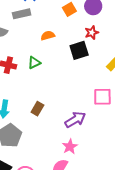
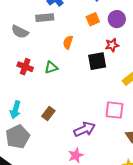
orange semicircle: (48, 36) -> (68, 42), turned -64

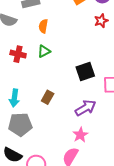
orange semicircle: (68, 42) -> (43, 26), moved
black square: (97, 61) -> (85, 72), moved
gray pentagon: (18, 137) -> (20, 124), turned 30

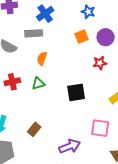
red cross: (18, 54) -> (12, 82), turned -35
black square: (85, 72) -> (76, 92), moved

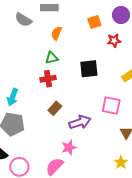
orange square: (82, 37) -> (94, 22), moved
red cross: (12, 82) -> (48, 79), moved
brown rectangle: (34, 129) -> (55, 108), moved

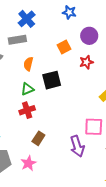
black square: (89, 69) -> (52, 80), moved
purple arrow: (80, 122) -> (77, 146), moved, turned 100
pink star: (69, 147) -> (28, 163), moved

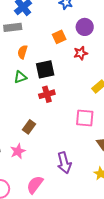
red cross: (27, 110) -> (47, 94), moved
purple arrow: (77, 146) -> (64, 163), moved

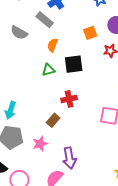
gray rectangle: (13, 27) -> (45, 20), turned 42
red cross: (47, 94) -> (69, 99), moved
purple arrow: (64, 163) -> (69, 158), moved

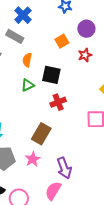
black square: (74, 64) -> (51, 75), turned 30
red cross: (69, 99) -> (58, 102), moved
brown rectangle: (53, 120) -> (41, 134), size x1.5

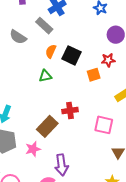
orange square: (62, 41) -> (94, 75), moved
black square: (51, 75) -> (71, 55), moved
red cross: (58, 102) -> (70, 111), moved

